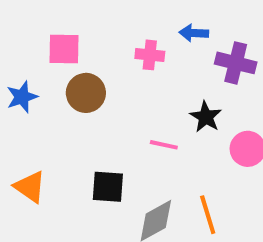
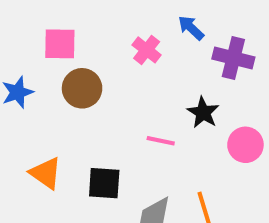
blue arrow: (194, 33) -> (191, 28), turned 40
pink cross: (150, 55) -> (147, 50), turned 32
orange triangle: (30, 187) -> (46, 173), moved

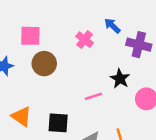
pink line: (161, 141) -> (93, 96), turned -30

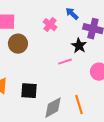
black star: (120, 79) -> (79, 46), moved
pink line: (93, 96) -> (65, 62), moved

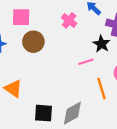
black square: (29, 91) -> (43, 113), moved
orange line: (79, 105) -> (101, 89), moved

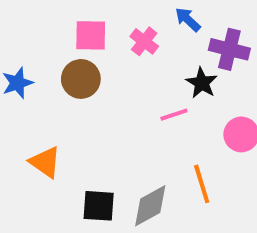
pink square: (21, 17) -> (91, 35), moved
orange line: (101, 89) -> (202, 184), moved

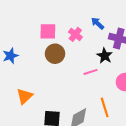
brown circle: (81, 79) -> (55, 54), moved
orange triangle: (45, 162) -> (25, 96), turned 42

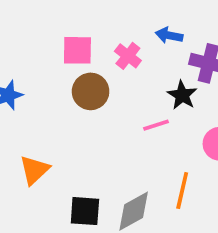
blue arrow: (98, 23) -> (169, 35), turned -32
orange line: (105, 107) -> (182, 191), turned 30

